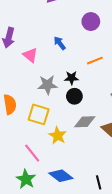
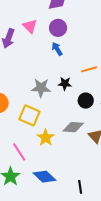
purple circle: (91, 22) -> (58, 28), moved
pink triangle: (30, 55) -> (30, 26), moved
black circle: (74, 96) -> (86, 101), moved

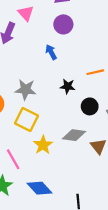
pink triangle: (30, 26) -> (26, 13), moved
blue arrow: (57, 49) -> (51, 52), moved
gray star: (41, 88) -> (25, 90), moved

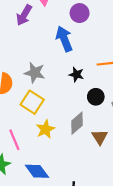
blue arrow: (51, 52) -> (64, 39), size x1.6
gray diamond: (74, 135) -> (77, 123), turned -55

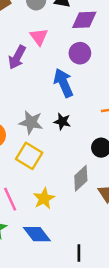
black star: (76, 75) -> (62, 122), moved
yellow star: (45, 129) -> (44, 199), moved

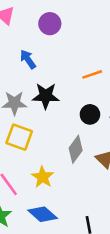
blue arrow: (63, 83) -> (28, 59), moved, size x0.7
black star: (62, 122) -> (46, 96), size x1.5

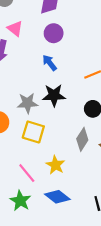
blue arrow: (28, 59) -> (50, 63), moved

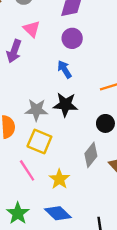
pink line: (27, 173) -> (27, 170), moved

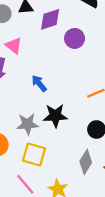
purple circle: (72, 38) -> (75, 38), moved
blue arrow: (65, 69) -> (39, 83), moved

